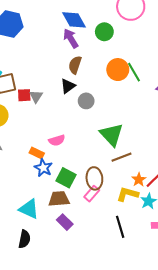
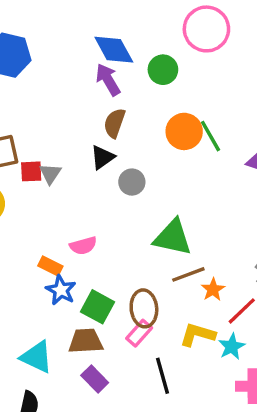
green triangle: (112, 135) -> (173, 237), turned -35
orange star: (139, 180) -> (213, 290), moved
black line: (120, 227) -> (163, 376), moved

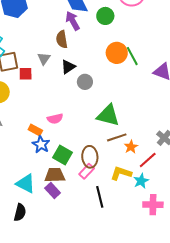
brown semicircle: (115, 123) -> (62, 39), moved, turned -30
gray triangle: (50, 174) -> (44, 59), moved
purple rectangle: (95, 379) -> (53, 190), moved

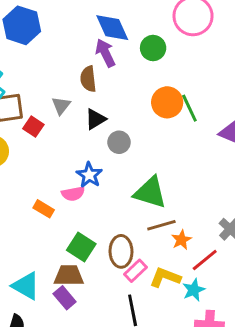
red square: (26, 74) -> (33, 127), turned 32
blue star: (41, 144) -> (89, 175), moved
pink rectangle: (87, 171) -> (136, 271), moved

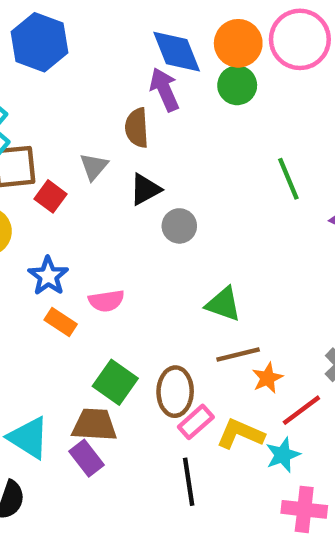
orange circle: (167, 102) -> (238, 43), moved
blue star: (89, 175) -> (48, 276), moved
green triangle: (150, 192) -> (223, 304), size x0.7

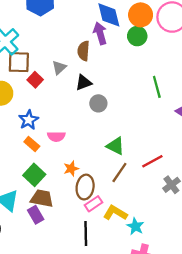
brown line: (238, 355) -> (119, 173), turned -50
orange star: (267, 378) -> (71, 169), moved
green square: (115, 382) -> (34, 175), moved
red line: (301, 410) -> (152, 161), moved
cyan star: (283, 455) -> (135, 226), turned -30

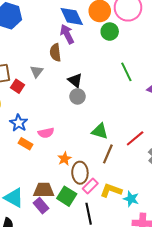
green circle: (137, 36) -> (110, 32), moved
black triangle: (84, 83) -> (75, 80), moved, turned -49
green square: (34, 175) -> (67, 196), moved

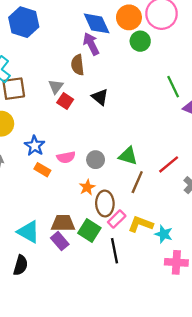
green line: (126, 72) -> (173, 87), moved
red square: (18, 86) -> (65, 101), moved
gray circle: (78, 96) -> (96, 160), moved

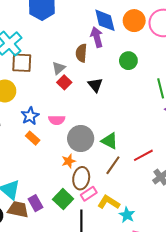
green circle: (140, 41) -> (128, 61), moved
pink semicircle: (66, 157) -> (57, 120), moved
gray circle: (96, 160) -> (81, 139), size x1.6
brown trapezoid: (63, 223) -> (18, 209), moved

